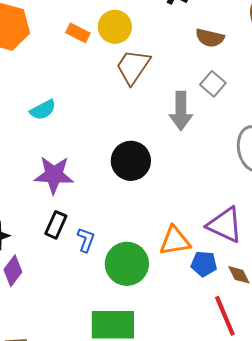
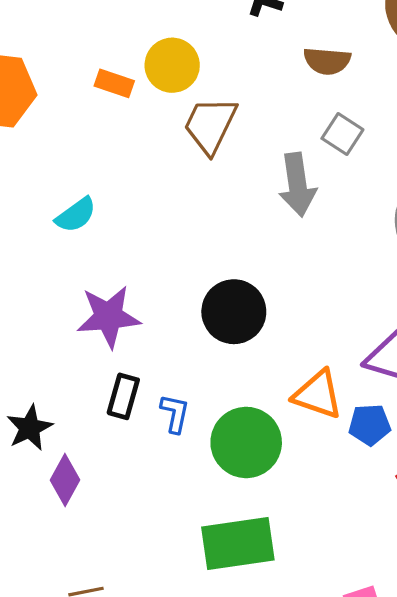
black circle: (131, 161) -> (234, 312), moved
orange triangle: (175, 241) -> (318, 394), turned 36

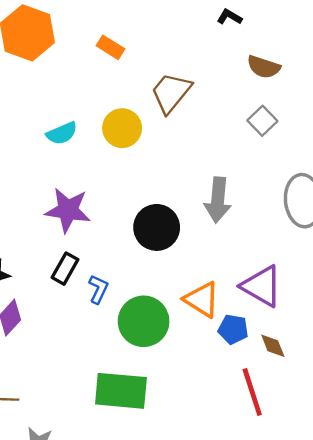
yellow circle: (172, 65) -> (122, 128), moved
gray arrow: (297, 185) -> (218, 200), moved

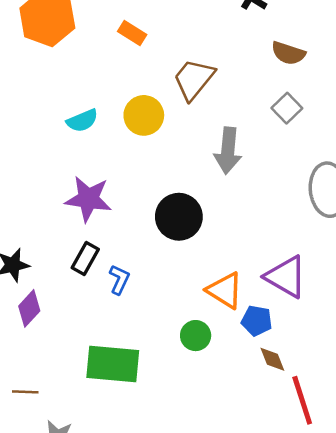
gray arrow: (218, 200) -> (228, 151), moved
green circle: (144, 321) -> (196, 336), moved, size x0.6
brown diamond: (273, 346) -> (272, 359), moved
green rectangle: (121, 391) -> (113, 364), moved
red line: (252, 392) -> (302, 400), moved

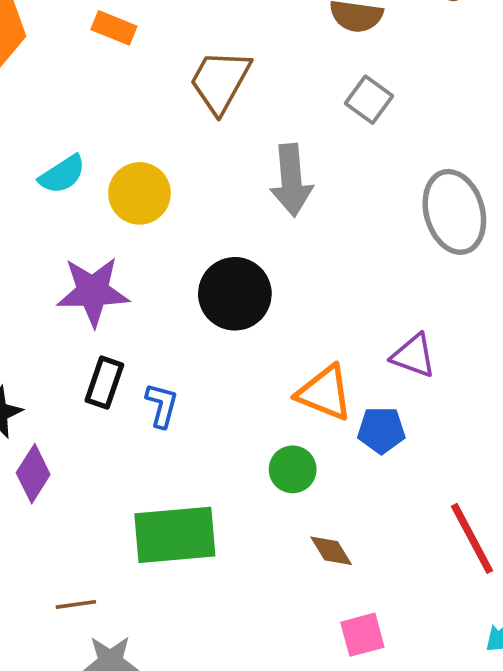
yellow circle: (144, 115) -> (139, 193), moved
purple triangle: (286, 277) -> (414, 356), size x0.7
brown diamond: (272, 359) -> (331, 551), moved
brown line: (25, 392) -> (76, 604), moved

